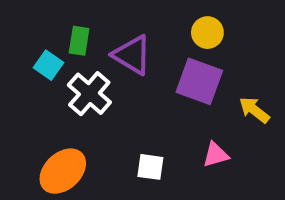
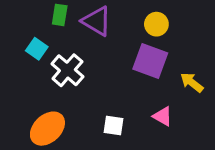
green rectangle: (79, 41) -> (60, 15), moved
purple triangle: (132, 55) -> (97, 21), moved
pink triangle: (216, 155) -> (163, 116), turned 45

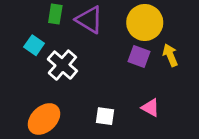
yellow circle: (156, 24) -> (145, 23), size x1.6
purple square: (150, 61) -> (139, 57), size x0.7
yellow arrow: (192, 82) -> (170, 55), moved, turned 30

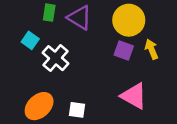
pink triangle: (150, 108) -> (134, 96), size x1.6
white square: (105, 116) -> (77, 110), moved

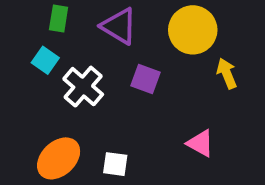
green rectangle: (49, 13) -> (59, 19), moved
purple square: (124, 50) -> (146, 79), moved
pink triangle: (134, 96) -> (200, 143), size x0.7

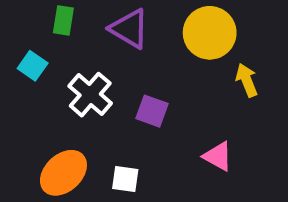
cyan square: (45, 60) -> (33, 66), moved
purple square: (146, 79) -> (152, 111), moved

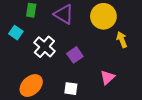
purple square: (152, 111) -> (75, 55), turned 35
pink triangle: (218, 156) -> (108, 77), turned 49
white square: (125, 179) -> (71, 89), moved

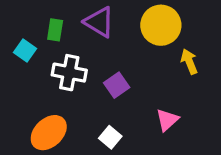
green rectangle: (31, 10) -> (55, 30), moved
white cross: (44, 47) -> (69, 73), turned -30
white square: (71, 89) -> (110, 137), turned 32

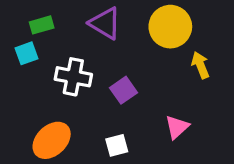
green rectangle: (55, 30) -> (42, 25), moved, turned 65
cyan square: (25, 50) -> (27, 53), turned 35
white square: (110, 137) -> (117, 145), turned 35

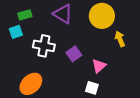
pink triangle: (177, 127) -> (99, 66), moved
white square: (117, 145) -> (92, 88), moved, turned 32

